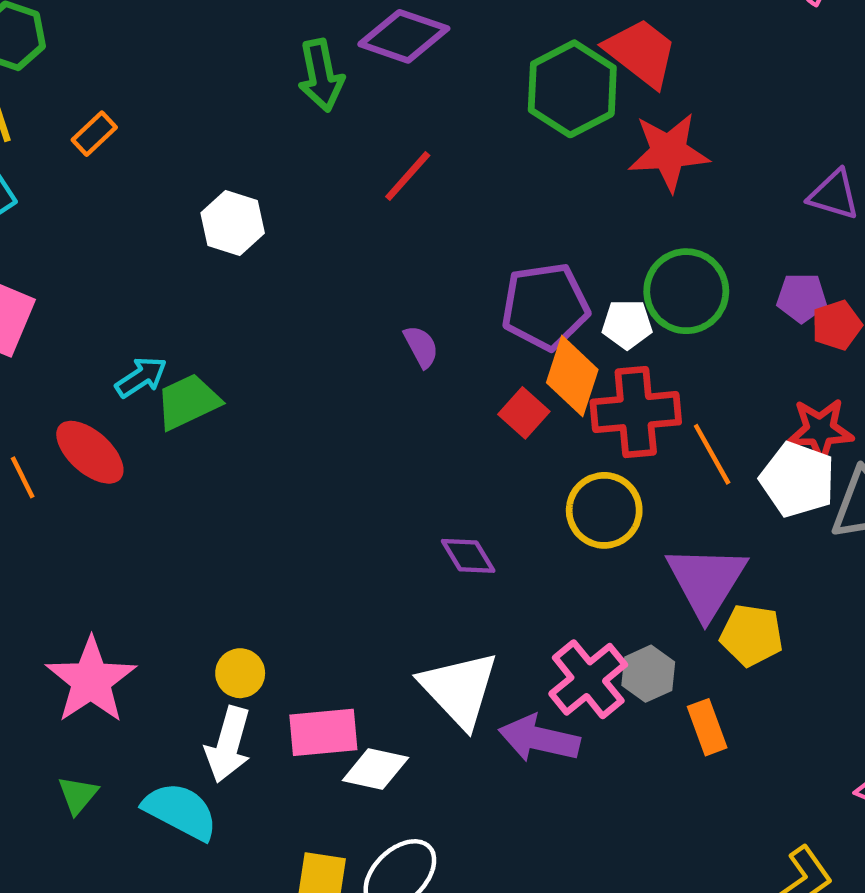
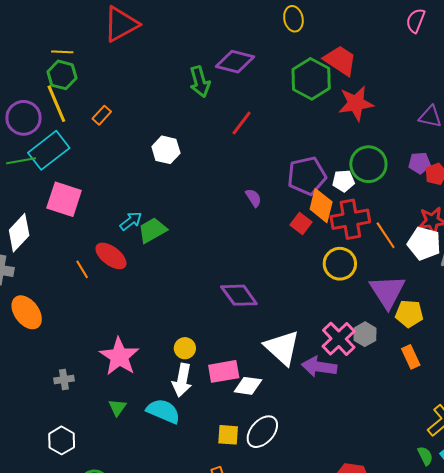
purple diamond: (468, 556) -> (239, 295), moved, size x1.5
orange rectangle: (707, 727) -> (411, 357), moved

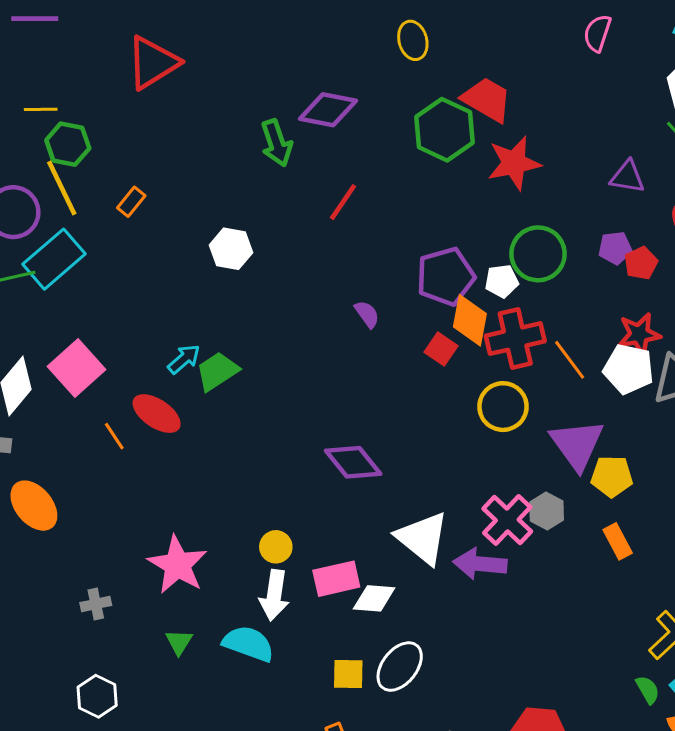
yellow line: (62, 52) -> (41, 109), moved
pink square: (64, 199) -> (76, 368), moved, turned 33

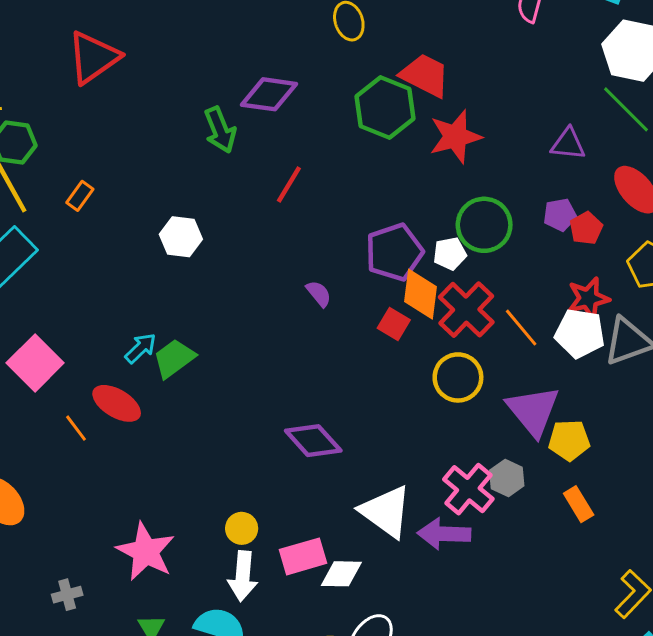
red cross: (515, 339) -> (466, 310), turned -30

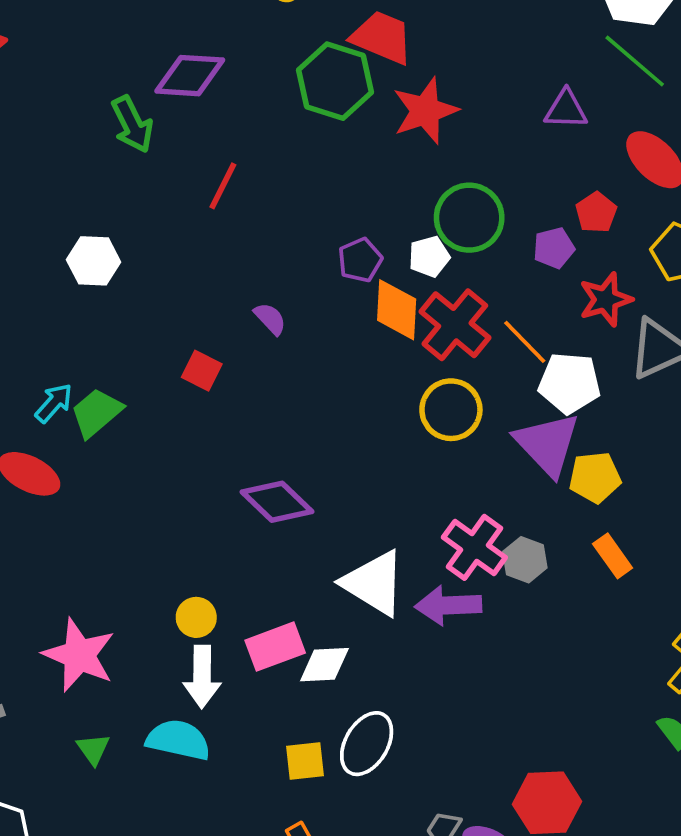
purple pentagon: (560, 215) -> (554, 248), moved
purple pentagon: (394, 252) -> (360, 260), size x0.6
red square: (394, 324) -> (202, 371), moved
white pentagon: (580, 333) -> (570, 383), moved
gray hexagon: (507, 478) -> (525, 560), moved

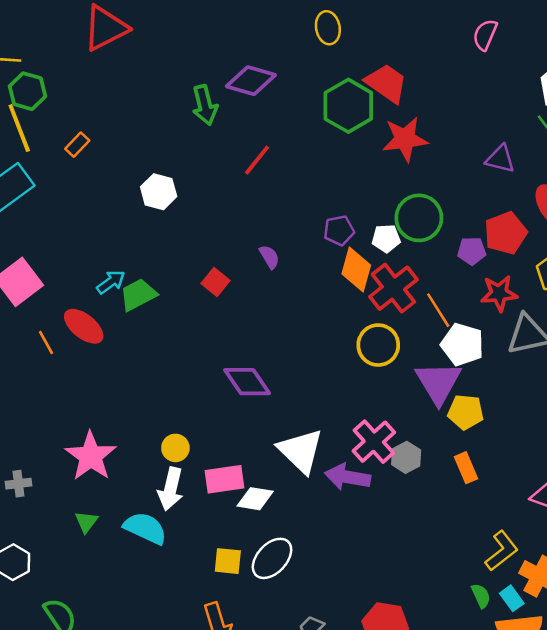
red pentagon: (596, 212) -> (506, 233), size x1.5

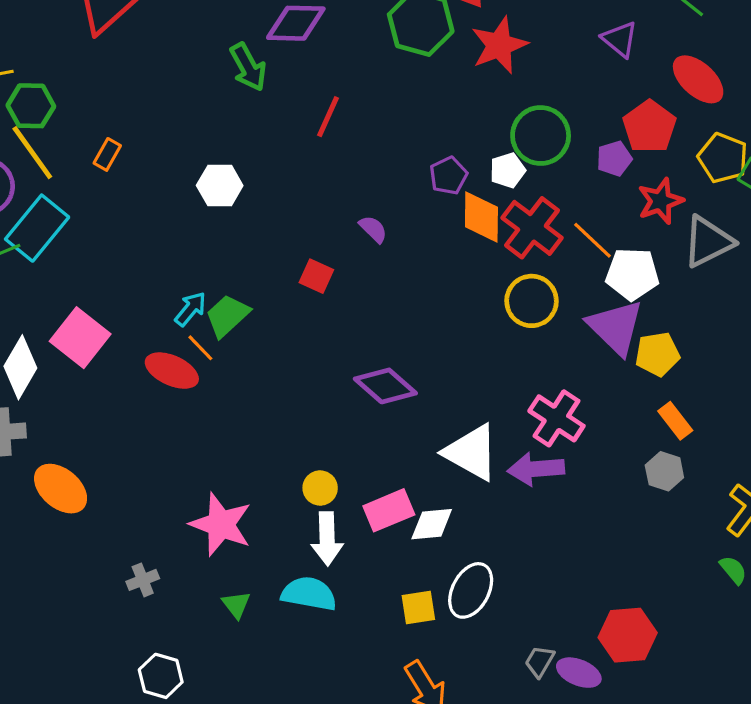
purple triangle: (500, 159) -> (620, 39), turned 40
orange line: (46, 342) -> (200, 348), moved
gray hexagon: (406, 457) -> (664, 471), moved

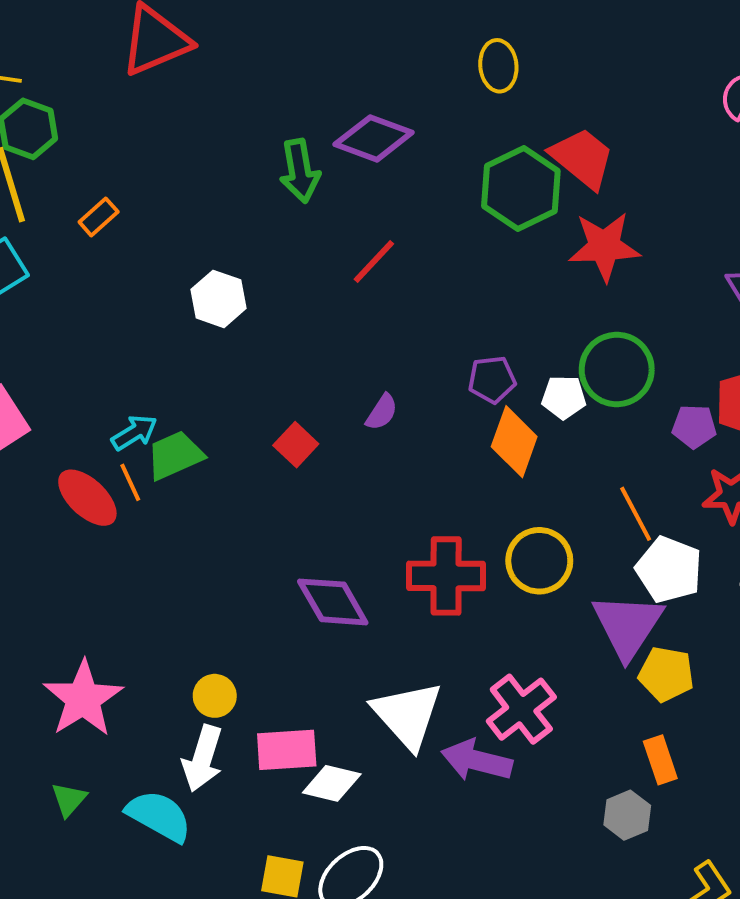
red cross: (532, 228) -> (446, 576), moved, turned 34
purple semicircle: (373, 229) -> (382, 412), turned 60

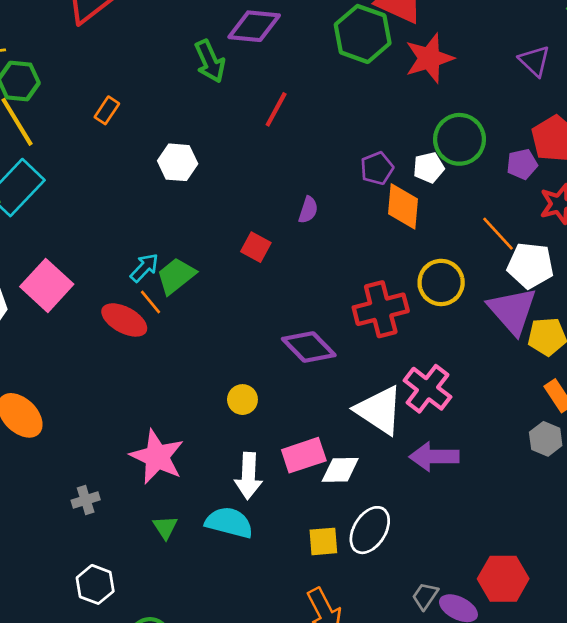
orange rectangle: (99, 217) -> (107, 110), moved
yellow circle: (215, 696) -> (242, 400), moved
pink cross: (521, 709) -> (428, 389), moved
purple arrow: (477, 760) -> (434, 457), moved

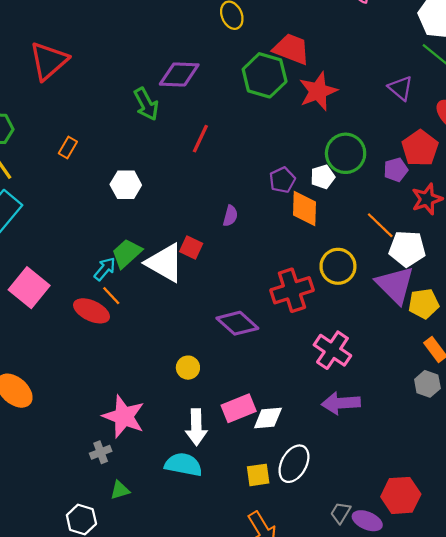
green trapezoid: (176, 276) -> (127, 253), moved
white triangle: (379, 410) -> (165, 263), moved
gray cross: (86, 500) -> (101, 452), moved
green triangle: (165, 527) -> (120, 490), moved, turned 50

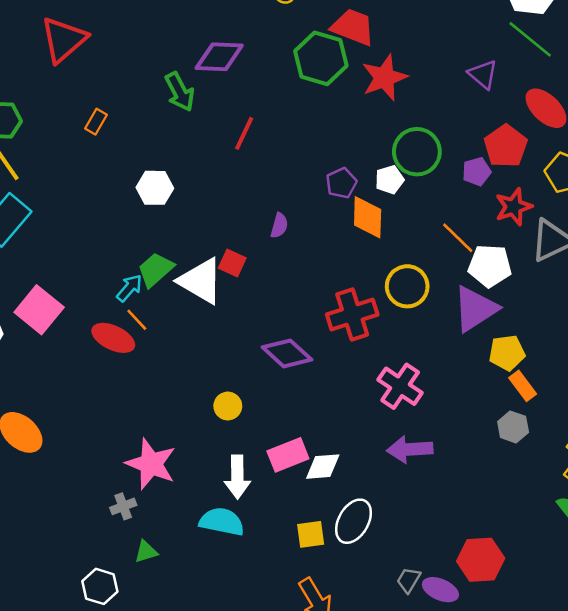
orange rectangle: (68, 147) -> (96, 122), moved
purple triangle: (395, 285) -> (475, 309), turned 42
yellow pentagon: (424, 304) -> (507, 353), moved

